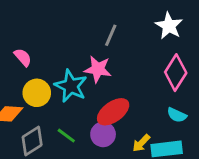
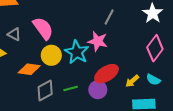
pink semicircle: (23, 57) -> (43, 28), size x1.6
green line: (66, 136) -> (71, 88), turned -56
yellow arrow: (141, 143) -> (132, 81), moved

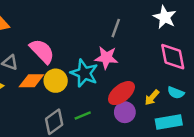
pink diamond: (155, 48) -> (173, 57), turned -40
orange diamond: (29, 69) -> (31, 81), moved
purple circle: (98, 90) -> (125, 112), moved

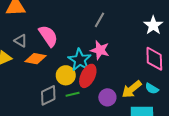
gray line: (116, 28) -> (100, 20), moved
yellow circle: (56, 81) -> (66, 75), moved
red ellipse: (121, 93) -> (88, 76), moved, turned -35
yellow arrow: (152, 98) -> (132, 89), size x1.5

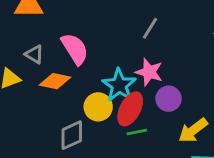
green line: (73, 94) -> (137, 132), moved
purple circle: (107, 97) -> (169, 99), moved

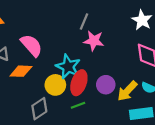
pink star: (149, 72) -> (94, 41), moved
purple circle: (169, 99) -> (106, 85), moved
green line: (137, 132) -> (78, 105), moved

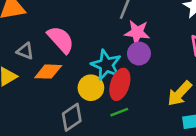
purple circle: (106, 85) -> (139, 54), moved

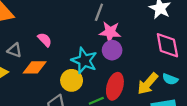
pink semicircle: (61, 40) -> (45, 40), size x0.6
red ellipse: (120, 84) -> (115, 86), moved

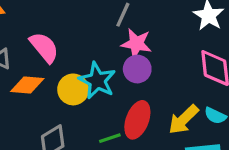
pink semicircle: (45, 40) -> (44, 47), size x1.5
yellow circle: (72, 80) -> (73, 89), moved

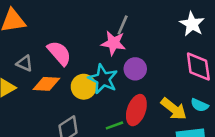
pink star: (136, 44) -> (113, 43), moved
yellow arrow: (183, 120) -> (174, 109), turned -96

